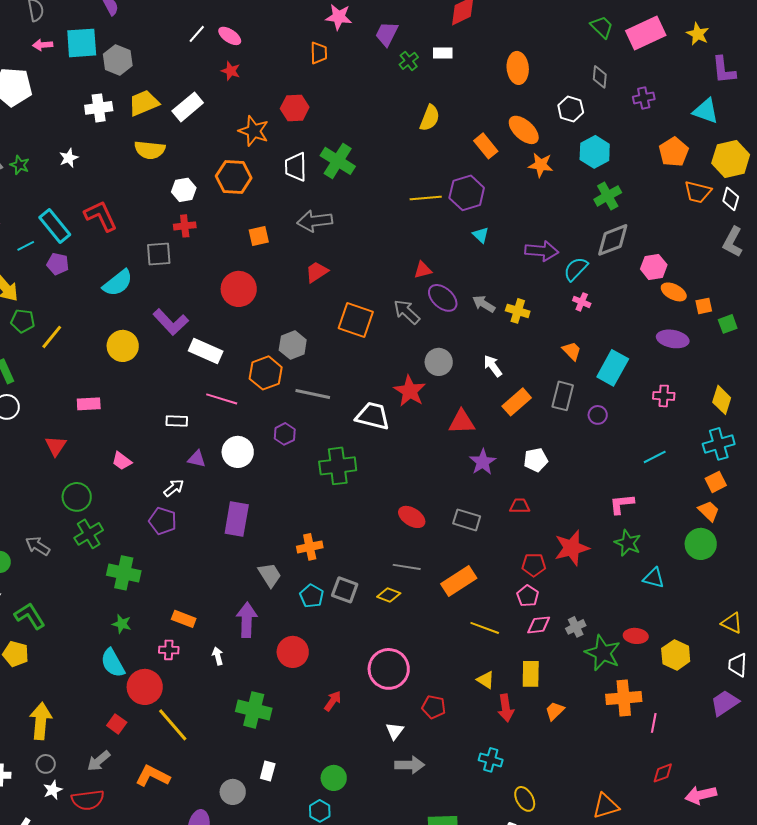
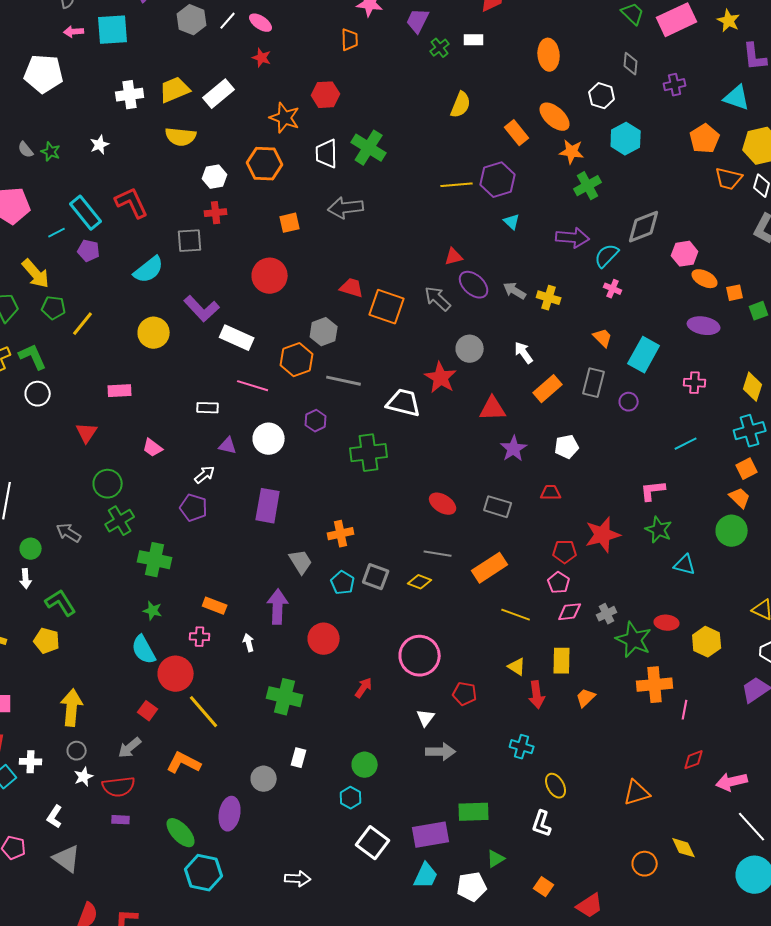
gray hexagon: (118, 60) -> (192, 20), moved
green cross: (608, 196) -> (588, 186), moved
red trapezoid: (317, 272) -> (352, 288), moved, turned 50

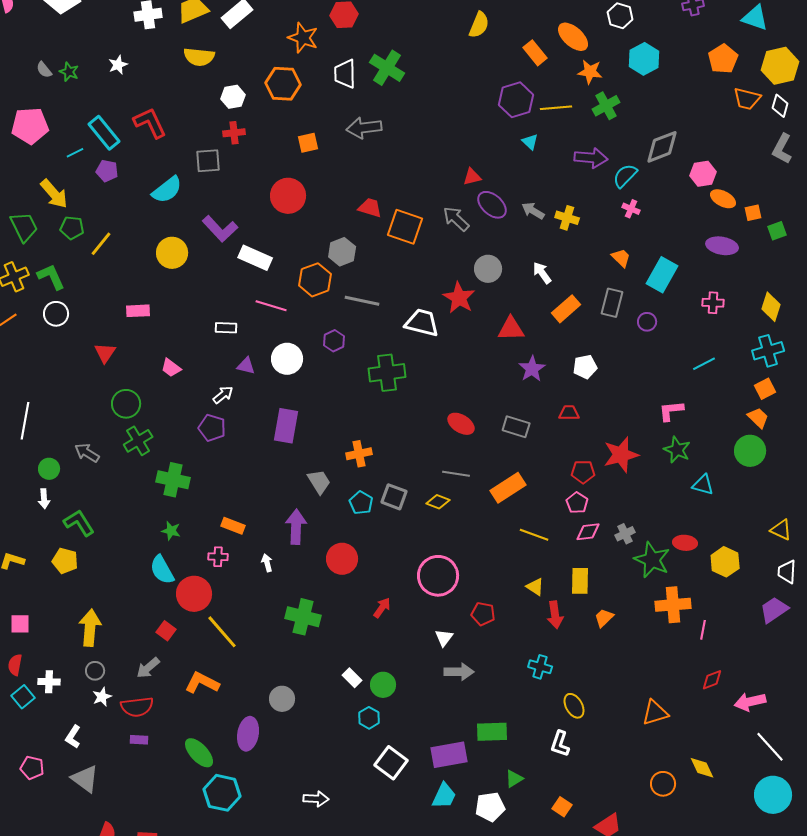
yellow line: (457, 185) -> (556, 108), moved
white rectangle: (299, 758) -> (352, 678), moved, turned -60

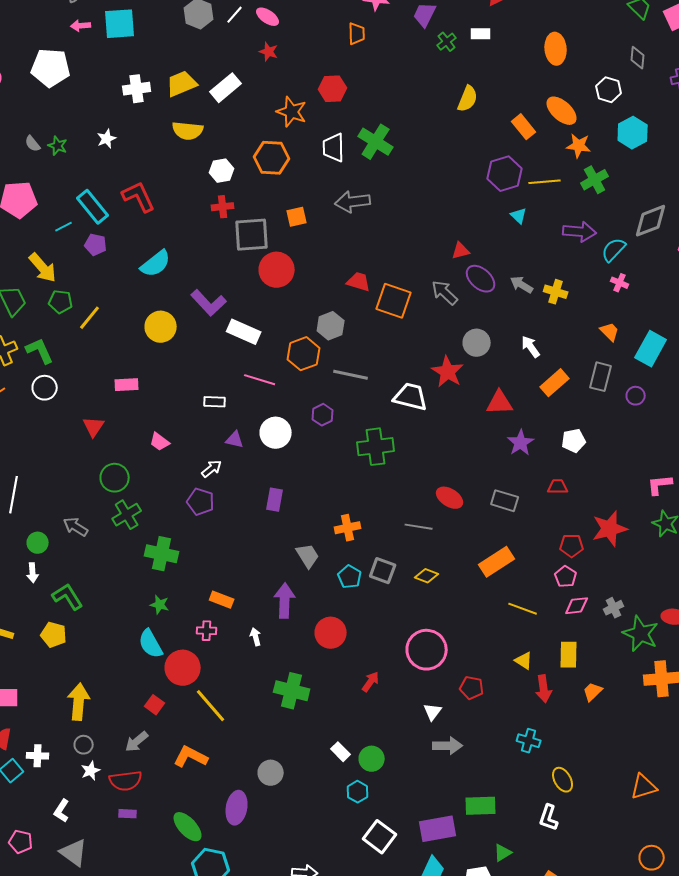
gray square: (208, 161) -> (252, 235), moved, size x1.4
purple rectangle: (286, 426) -> (275, 500), size x0.7
gray line: (456, 474) -> (419, 527), moved

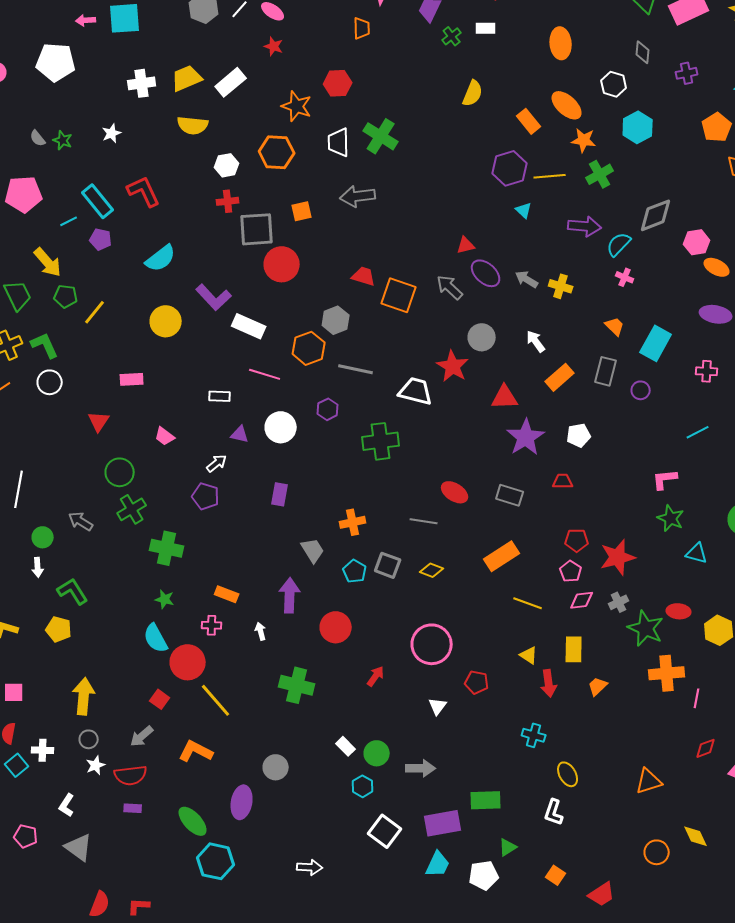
purple star: (521, 443) -> (526, 437), size x1.4
red star: (610, 529) -> (618, 557), moved
gray arrow: (448, 746) -> (421, 768), moved

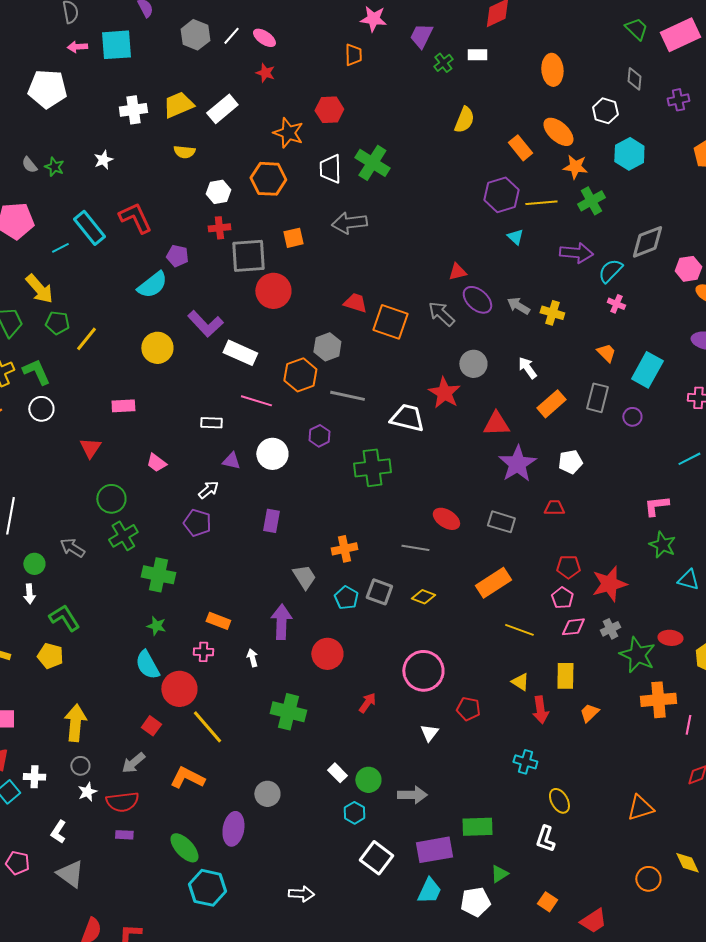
yellow semicircle: (193, 125) -> (184, 152), size x0.7
purple pentagon: (101, 239) -> (177, 256), moved

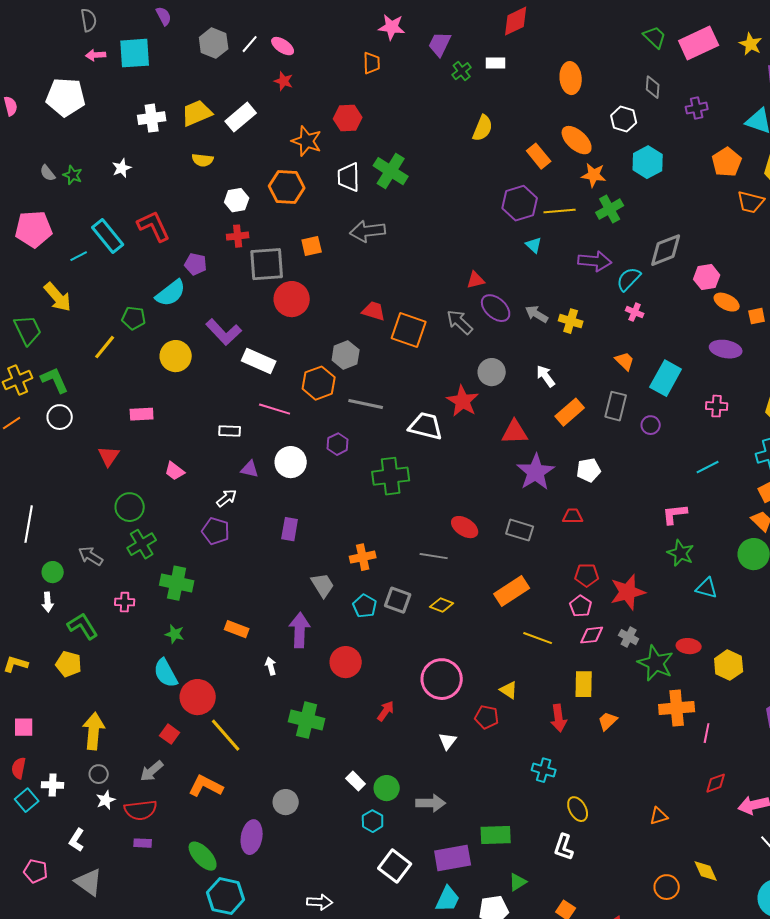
green pentagon: (57, 323) -> (134, 318), moved
gray cross: (610, 629) -> (629, 637), turned -36
pink cross: (203, 652) -> (125, 602), moved
yellow triangle: (520, 682) -> (509, 690), moved
orange triangle: (640, 808) -> (659, 816), size x0.7

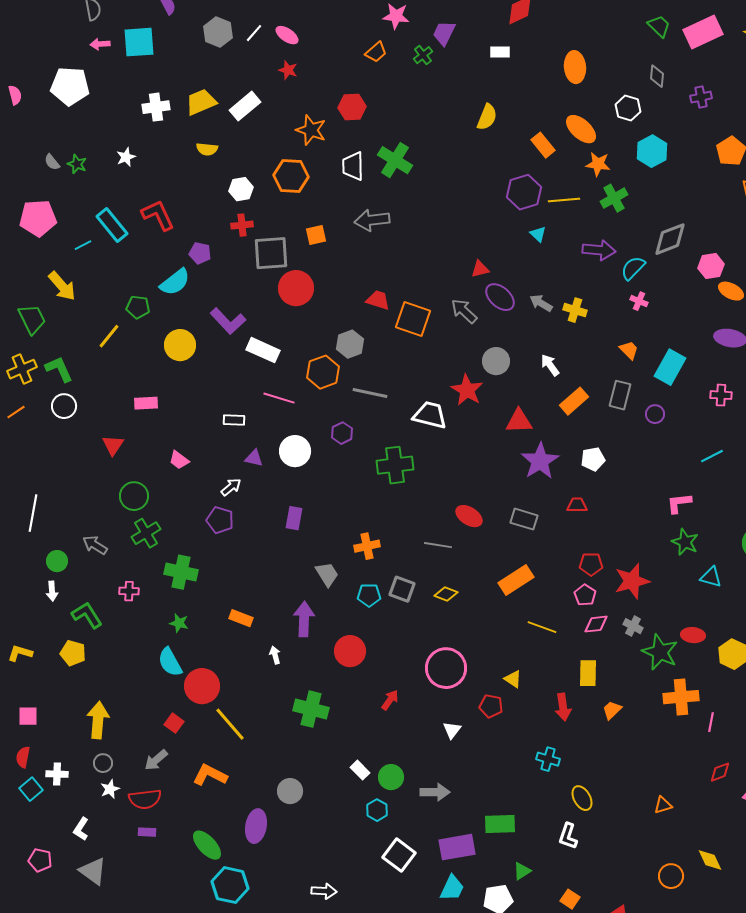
orange trapezoid: (372, 63) -> (376, 52), turned 50
green cross: (462, 71) -> (423, 55), moved
cyan pentagon: (365, 606) -> (369, 595), turned -30

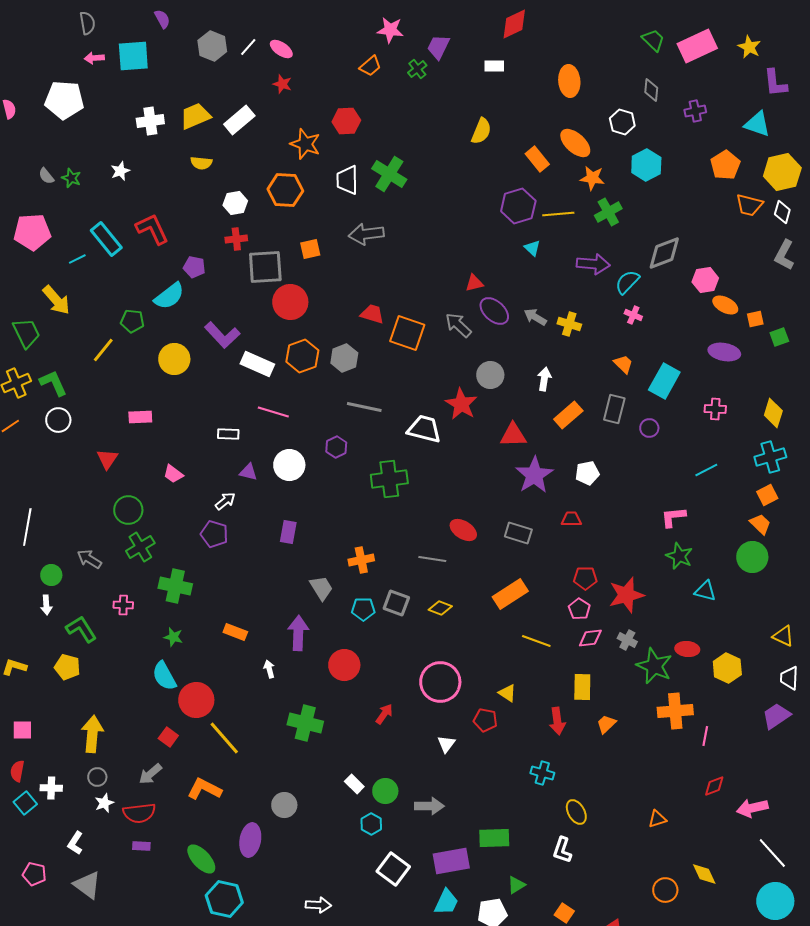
white arrow: (550, 365) -> (544, 379), turned 45
orange hexagon: (323, 372) -> (302, 356), moved

